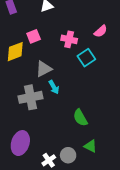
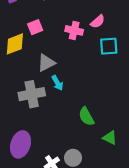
pink semicircle: (101, 31) -> (98, 22), moved
cyan square: (86, 58) -> (109, 46), moved, turned 30
green triangle: (90, 146) -> (110, 138), moved

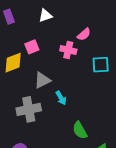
pink semicircle: (98, 22) -> (84, 34), moved
cyan arrow: (57, 83) -> (61, 98), moved

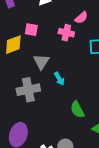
pink square: (32, 47) -> (31, 30), turned 32
gray triangle: (42, 80) -> (41, 62), turned -30

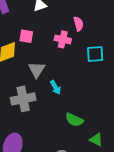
pink semicircle: (81, 18) -> (78, 24), turned -64
green semicircle: (77, 110) -> (74, 120), turned -36

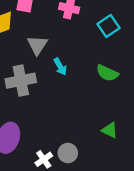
cyan square: (95, 54) -> (108, 26), turned -30
green semicircle: (74, 120) -> (107, 73), moved

